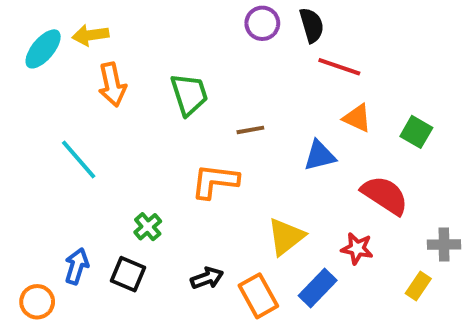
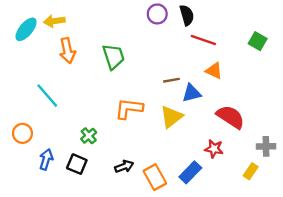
brown line: (250, 130) -> (171, 80), moved
green square: (416, 132) -> (258, 41), moved
yellow triangle: (286, 237) -> (171, 117), moved
orange circle: (37, 302) -> (22, 133), moved

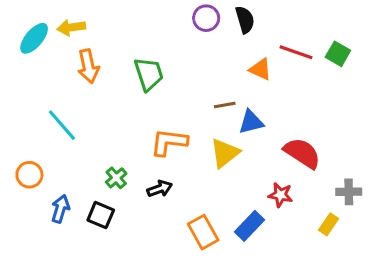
red line: (203, 40) -> (296, 52), moved
orange triangle: (214, 71) -> (260, 69), moved
black arrow: (124, 166) -> (160, 189), moved

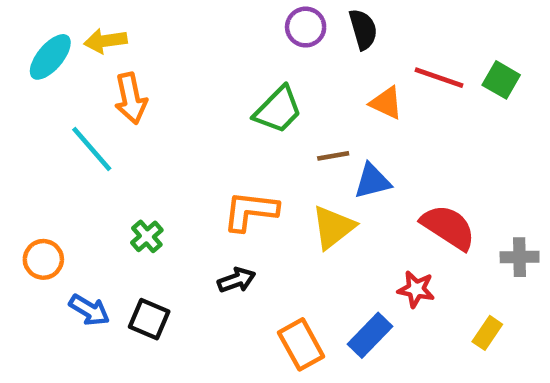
green trapezoid: (149, 74) -> (278, 110), moved, turned 63
cyan line: (62, 125) -> (92, 149), moved
green cross: (116, 178) -> (147, 236), moved
gray cross: (349, 192) -> (520, 257), moved
blue arrow: (60, 209) -> (89, 310), turned 104

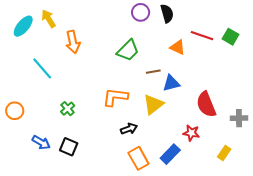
yellow arrow: (105, 41) -> (49, 19), turned 66
orange arrow: (131, 98) -> (73, 42), moved
red semicircle: (448, 227) -> (206, 104), turned -145
orange circle: (43, 259) -> (15, 111), moved
black arrow: (237, 280) -> (129, 129), moved

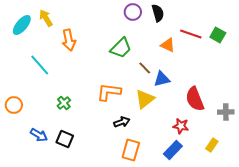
brown line: (153, 72) -> (145, 68), turned 56
blue rectangle: (170, 154) -> (173, 150), moved
orange rectangle: (138, 158) -> (131, 150), turned 45

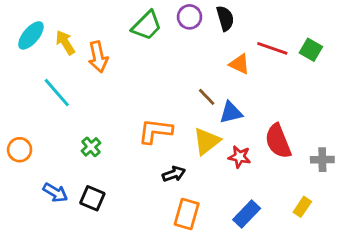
yellow arrow: (46, 18) -> (65, 43), moved
green trapezoid: (121, 48) -> (147, 25), moved
red star: (181, 126) -> (239, 157), moved

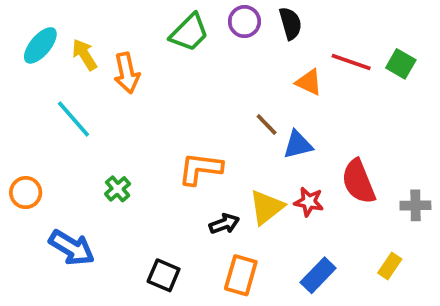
yellow triangle: (207, 141) -> (267, 207), moved
blue arrow: (55, 193) -> (72, 248), size x1.4
black square: (92, 198) -> (164, 275), moved

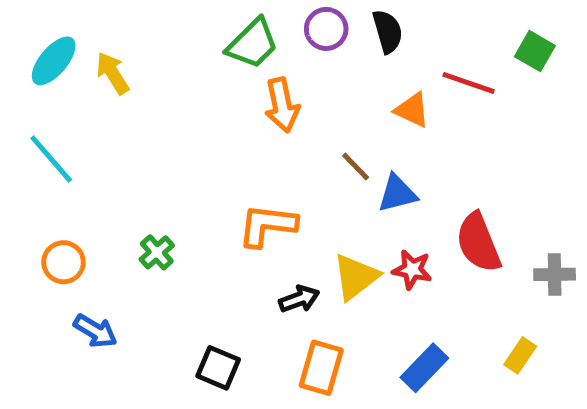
green square: (401, 64) -> (535, 51), moved
orange arrow: (127, 73) -> (282, 105), moved
cyan line: (73, 119) -> (51, 159), moved
orange circle: (26, 193) -> (63, 262), moved
blue arrow: (72, 248) -> (95, 331), size x0.7

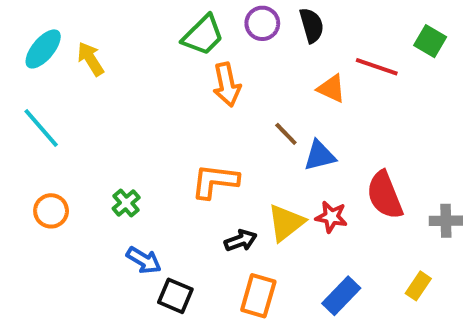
blue arrow: (95, 331) -> (144, 260), moved

